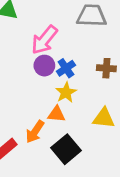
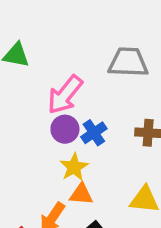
yellow star: (66, 93) -> (74, 167), moved

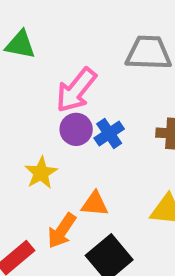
yellow star: (74, 167) -> (41, 173), moved

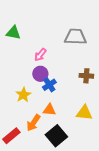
pink arrow: (76, 90) -> (40, 55), size x0.6
blue cross: (109, 133) -> (49, 85), moved

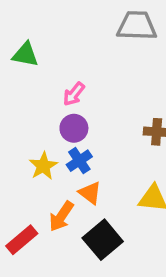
gray trapezoid: (75, 37) -> (137, 26), moved
blue cross: (49, 85) -> (79, 161), moved
orange triangle: (49, 110) -> (90, 193), turned 32

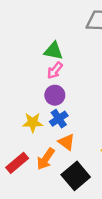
green triangle: (25, 54) -> (54, 51), moved
yellow star: (43, 166) -> (33, 123), turned 30
red rectangle: (22, 240) -> (17, 163), moved

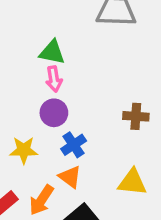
pink arrow: (55, 70) -> (54, 79), turned -48
blue cross: (59, 119) -> (74, 145), moved

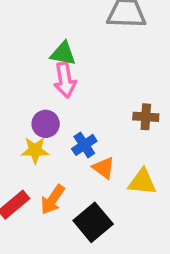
pink arrow: (54, 79) -> (65, 80), size x1.4
purple circle: (54, 113) -> (46, 124), moved
orange triangle: (70, 177) -> (104, 168), moved

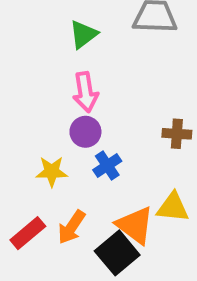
green triangle: (63, 54) -> (83, 34), moved, turned -48
purple circle: (46, 124) -> (85, 132), moved
orange triangle: (104, 168) -> (135, 225), moved, size x1.5

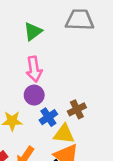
brown cross: (177, 134) -> (77, 109), moved, turned -30
yellow triangle: (173, 207) -> (64, 134), moved

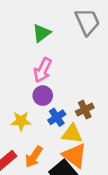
gray trapezoid: (80, 20) -> (87, 22), turned 64
pink arrow: (34, 69) -> (43, 70), turned 35

